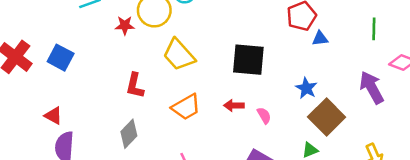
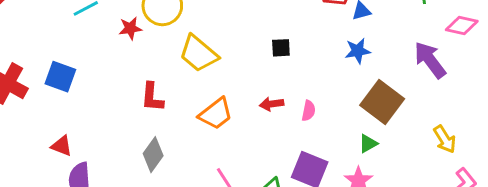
black square: (248, 60) -> (281, 48), size x0.5
blue star: (306, 88) -> (358, 51), moved, turned -30
pink semicircle: (264, 116) -> (309, 111), turned 49

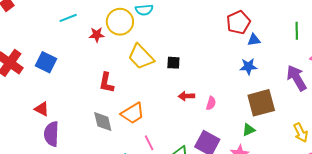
black square: (281, 48) -> (173, 63), moved
brown square: (382, 102) -> (261, 103), turned 32
orange trapezoid: (216, 114) -> (133, 113), moved
gray diamond: (153, 155) -> (103, 122), turned -55

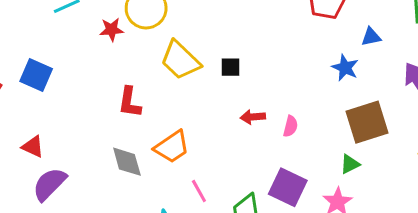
blue triangle: (254, 40) -> (371, 37), moved
blue star: (248, 67) -> (345, 68), turned 30
purple semicircle: (51, 134) -> (49, 184), turned 45

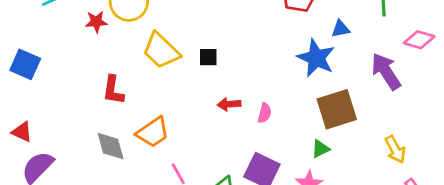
blue star: (345, 68) -> (316, 58), size x1.5

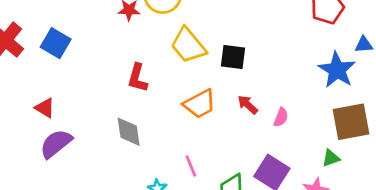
black square: (208, 57) -> (233, 57), size x1.4
red arrow: (229, 104) -> (248, 105), turned 40
orange trapezoid: (153, 132) -> (200, 104), moved

